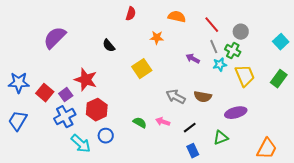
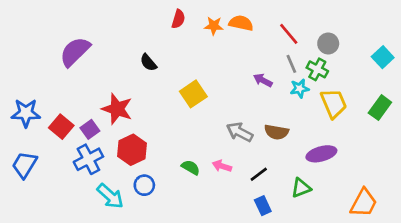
orange star: (157, 38) -> (214, 26), moved

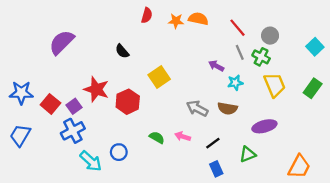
cyan star: (300, 88) -> (235, 83), moved
red hexagon: (132, 150) -> (128, 102), moved

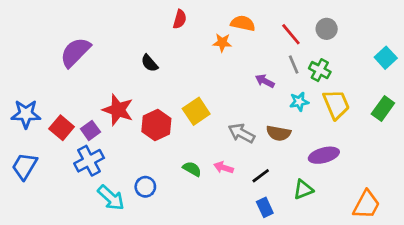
orange star: (176, 21) -> (222, 43), moved
gray circle: (270, 36) -> (327, 29), moved
yellow square: (159, 77) -> (196, 111), moved
cyan star: (235, 83) -> (299, 102), moved

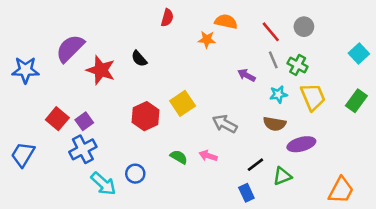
red star: (118, 110) -> (101, 70), moved
blue star: (26, 114) -> (25, 70), moved
brown semicircle: (279, 133) -> (275, 124), moved
black line: (261, 176) -> (255, 165), moved

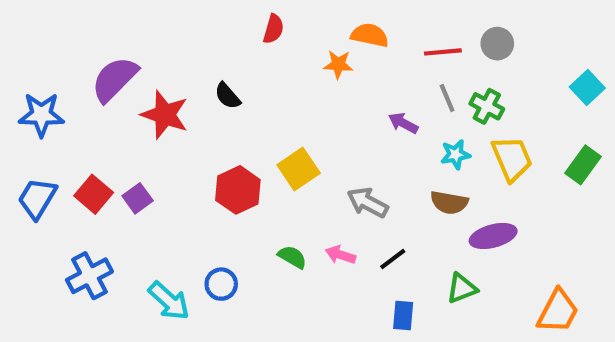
red line: (271, 32) -> (443, 52), turned -55
blue cross: (83, 149) -> (89, 276), moved
blue trapezoid: (23, 154) -> (37, 198), moved
black line: (255, 165) -> (393, 259), moved
blue rectangle: (246, 193) -> (403, 315), turned 30

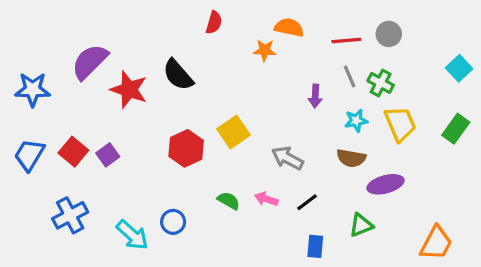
black semicircle: (227, 96) -> (178, 75), size x1.5
purple arrow: (403, 123) -> (315, 96), turned -115

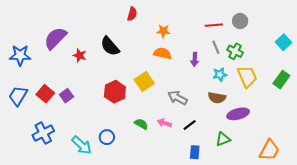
orange semicircle: (289, 27) -> (162, 53), moved
red star: (129, 90) -> (80, 55), size x0.6

